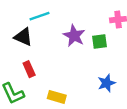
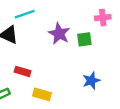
red rectangle: (29, 69) -> (23, 71), moved, turned -49

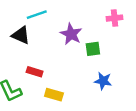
green square: (84, 39) -> (93, 49), moved
blue star: (91, 81) -> (103, 81), turned 30

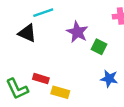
green square: (93, 49) -> (99, 47), turned 35
red rectangle: (35, 72) -> (41, 79), moved

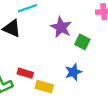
blue star: (109, 79) -> (73, 72), moved, turned -30

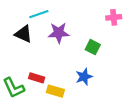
purple star: (61, 27) -> (59, 33), moved, turned -30

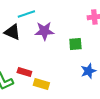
green square: (93, 47) -> (75, 44), turned -32
blue star: (84, 77) -> (88, 71), moved

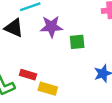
green square: (75, 44) -> (77, 42), moved

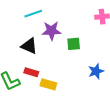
black triangle: (14, 28) -> (29, 46), moved

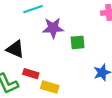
black triangle: (29, 46) -> (15, 49), moved

